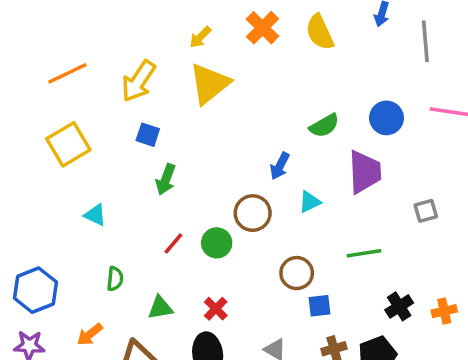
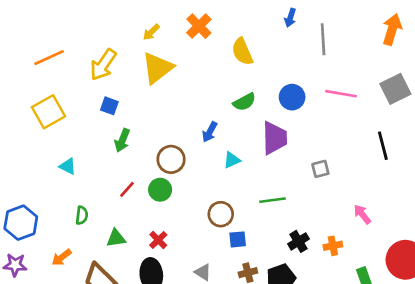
yellow semicircle: (320, 32) -> (242, 52), moved
brown circle: (253, 213) -> (171, 159), moved

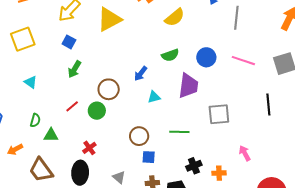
yellow semicircle: (242, 52) -> (175, 17), turned -115
gray square: (320, 169) -> (219, 114), size x1.6
green triangle: (116, 238) -> (51, 135), moved

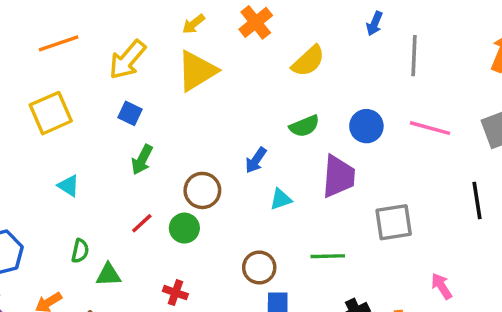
red cross: (89, 148) -> (175, 293), turned -32

